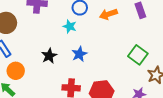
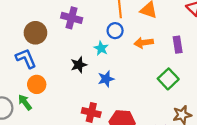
green square: (138, 55) -> (168, 79), moved
black star: (49, 56) -> (79, 65), moved

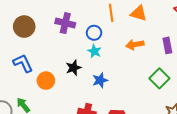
blue circle: (115, 31) -> (94, 33), moved
brown circle: (35, 33) -> (24, 27), moved
orange circle: (37, 84) -> (46, 81), moved

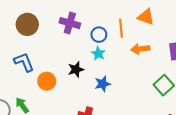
orange line: (111, 13) -> (121, 28), moved

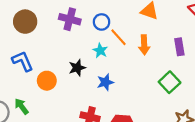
orange line: (121, 28) -> (119, 37), moved, turned -36
blue circle: (99, 35) -> (102, 22), moved
orange arrow: (140, 49) -> (144, 45), turned -84

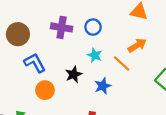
orange line: (119, 37) -> (122, 63), moved
orange arrow: (144, 45) -> (137, 45), turned -114
blue L-shape: (23, 61) -> (35, 63), moved

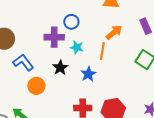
purple cross: (62, 27) -> (54, 37), moved
orange line: (122, 63) -> (102, 51), turned 66

